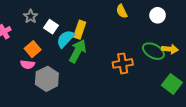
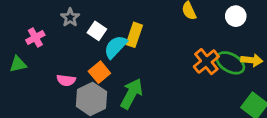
orange square: (33, 49) -> (99, 72), moved
green arrow: (78, 51) -> (132, 94), moved
orange cross: (123, 63) -> (206, 62), moved, turned -30

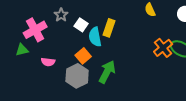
pink cross: (35, 37) -> (35, 30), size x1.6
cyan semicircle: (116, 47) -> (95, 37), turned -54
pink semicircle: (66, 80) -> (48, 62), moved

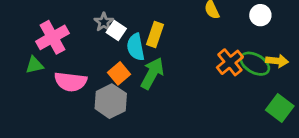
gray star: (61, 15) -> (104, 22), moved
pink semicircle: (48, 62) -> (71, 82), size x1.6
green arrow: (107, 72) -> (152, 73), moved

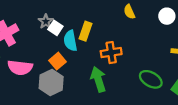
orange cross: (230, 62) -> (111, 53), moved, turned 30
green ellipse: (255, 64) -> (151, 79), moved
green arrow: (152, 73) -> (98, 79), moved, turned -45

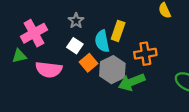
white square: (55, 28) -> (75, 46), moved
green arrow: (98, 79) -> (132, 82), turned -95
gray hexagon: (51, 83) -> (112, 70), moved

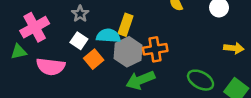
cyan semicircle: (102, 41) -> (108, 36), turned 105
gray hexagon: (112, 70) -> (128, 52), moved

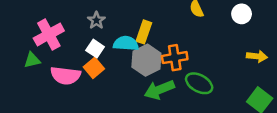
orange square: (94, 59) -> (94, 68), moved
green ellipse: (201, 80) -> (199, 83), moved

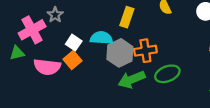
gray star: (96, 20) -> (55, 15), moved
yellow rectangle: (144, 32) -> (127, 17), moved
green ellipse: (199, 83) -> (167, 74), turned -50

